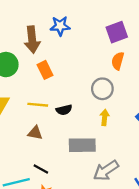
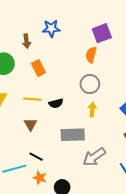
brown arrow: (32, 40) -> (26, 41), size x0.6
orange semicircle: (118, 61) -> (91, 55), moved
brown triangle: (35, 133) -> (30, 124), turned 48

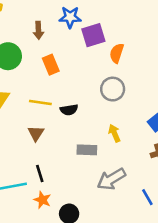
purple square: (102, 33) -> (93, 35), moved
yellow arrow: (92, 110) -> (114, 133), moved, turned -32
gray rectangle: (73, 135) -> (87, 150), size x0.7
black line: (36, 157) -> (40, 174), turned 40

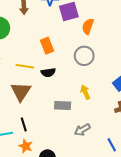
orange rectangle: (51, 65) -> (47, 46), moved
brown triangle: (36, 133) -> (21, 92), size x1.5
gray arrow: (111, 179) -> (82, 130), size x0.7

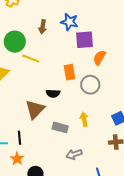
orange rectangle: (47, 46) -> (70, 72), moved
yellow line: (25, 66) -> (31, 59), moved
brown triangle: (21, 92) -> (35, 109), moved

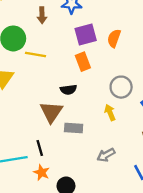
purple square: (84, 40) -> (86, 34), moved
gray circle: (90, 85) -> (121, 87), moved
gray rectangle: (60, 127) -> (74, 128), moved

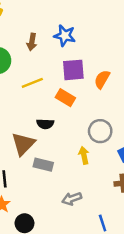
yellow line: (35, 54) -> (32, 83), moved, turned -42
orange rectangle: (83, 62) -> (65, 98), turned -48

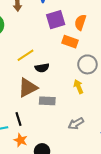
yellow line: (32, 83) -> (25, 55), moved
orange rectangle: (65, 98) -> (70, 42), moved
brown triangle: (23, 144) -> (28, 88), turned 30

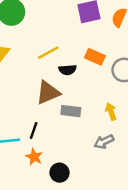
orange rectangle: (70, 42) -> (95, 57), moved
yellow arrow: (78, 87) -> (111, 112), moved
black line: (19, 119) -> (34, 131), turned 32

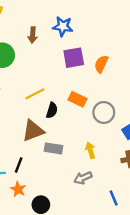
black semicircle: (68, 70) -> (52, 110), turned -70

